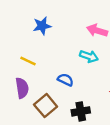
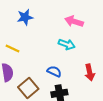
blue semicircle: (65, 80) -> (54, 71), moved

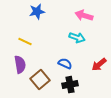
red arrow: (90, 72) -> (99, 65), turned 63

